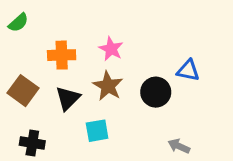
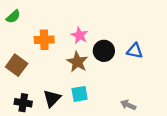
black circle: (156, 92) -> (104, 51), moved
black triangle: (68, 98) -> (52, 98), moved
cyan square: (97, 131) -> (80, 94), moved

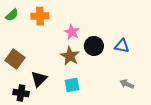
orange cross: (44, 40) -> (40, 16), moved
black triangle: (52, 98) -> (39, 79), moved
gray arrow: (128, 105) -> (127, 84), moved

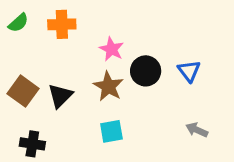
blue triangle: (122, 46) -> (189, 71), turned 42
black triangle: (39, 79) -> (60, 96), moved

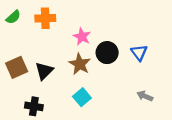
brown square: (23, 91) -> (17, 67), turned 30
cyan square: (111, 131) -> (82, 97), turned -30
black cross: (32, 144) -> (34, 106), moved

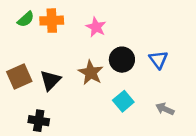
green semicircle: (13, 17) -> (26, 19), moved
pink star: (82, 37) -> (96, 27), moved
cyan square: (82, 97) -> (123, 101), moved

